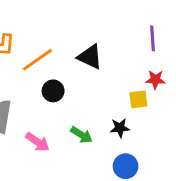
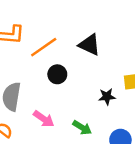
black star: (120, 128) -> (107, 97), moved
green arrow: (81, 135) -> (82, 128), moved

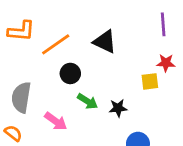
black star: (107, 97) -> (118, 108), moved
green arrow: (82, 128) -> (88, 101), moved

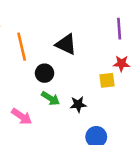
orange line: (56, 44) -> (22, 47), turned -68
black circle: (70, 73) -> (45, 73), moved

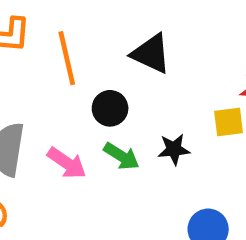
black star: (78, 104) -> (174, 149), moved
pink arrow: (22, 116) -> (67, 163), moved

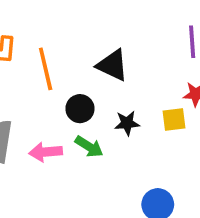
black star: (174, 149) -> (127, 123), moved
pink arrow: (67, 163) -> (46, 152), turned 140

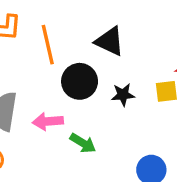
black circle: (80, 109) -> (80, 81), size x1.4
green arrow: (89, 147) -> (83, 143), moved

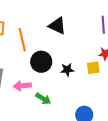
black triangle: (110, 41) -> (57, 26), moved

